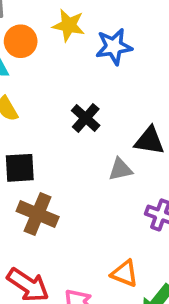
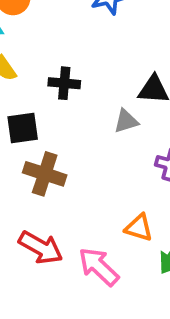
black cross: (86, 118) -> (64, 83), moved, turned -32

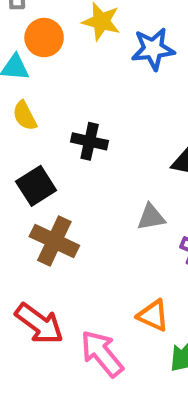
gray triangle: (126, 121) -> (151, 217), moved
black square: (23, 128) -> (36, 186), turned -32

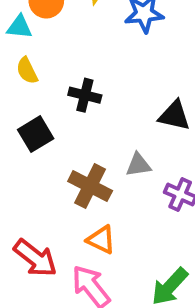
brown cross: (54, 241) -> (90, 186), moved
orange triangle: (153, 315) -> (101, 240), moved

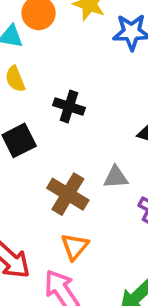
orange triangle: (101, 240) -> (75, 246), turned 40

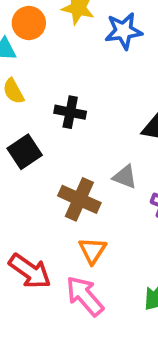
gray triangle: (116, 177) -> (125, 177), turned 32

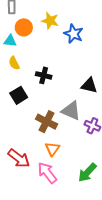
blue star: (124, 31) -> (74, 34), turned 30
gray triangle: (125, 177) -> (71, 111), size x1.5

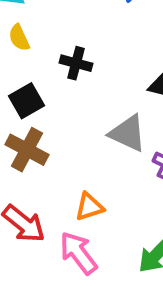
brown cross: (47, 122) -> (27, 150), moved
orange triangle: (52, 149) -> (89, 207), turned 35

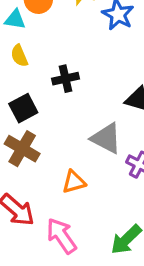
black cross: (76, 63) -> (66, 79), turned -30
orange triangle: (89, 207) -> (74, 182), moved

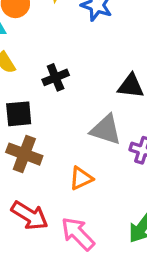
black square: (23, 108) -> (19, 114), turned 32

